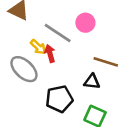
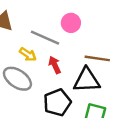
red arrow: (50, 54) -> (55, 65), moved
black triangle: (92, 82) -> (87, 80), size x1.6

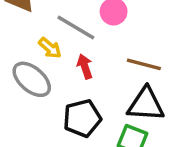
black triangle: (87, 80) -> (146, 104), moved

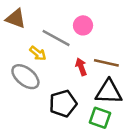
red arrow: (85, 66) -> (81, 67), moved

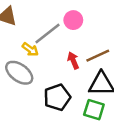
gray line: (56, 38) -> (47, 34), turned -64
brown line: (106, 63) -> (98, 56), turned -35

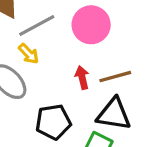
pink circle: (73, 20) -> (91, 25), size x1.5
gray line: (47, 34) -> (37, 25), moved

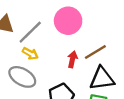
red arrow: (82, 78) -> (72, 59), turned 42

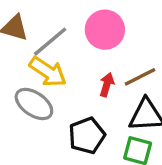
yellow arrow: (30, 53) -> (48, 72), size x1.6

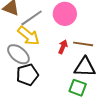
brown line: (140, 77) -> (83, 44), turned 30
black pentagon: (87, 136) -> (27, 75), moved

